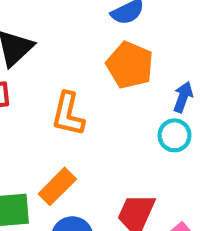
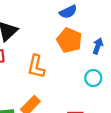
blue arrow: (183, 97) -> (98, 46), moved

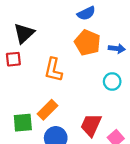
blue arrow: (98, 46) -> (117, 49), turned 77

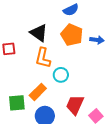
black triangle: (24, 33) -> (39, 33), moved, turned -42
cyan circle: (112, 82) -> (61, 75), moved

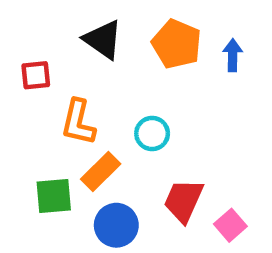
blue arrow: (97, 40) -> (233, 55), turned -96
orange L-shape: (43, 58) -> (78, 122), moved

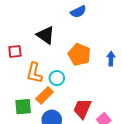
orange pentagon: (177, 44) -> (79, 55), moved
blue arrow: (233, 55) -> (111, 59), moved
cyan circle: (152, 133) -> (57, 78), moved

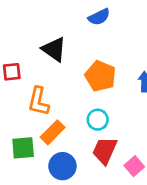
cyan circle: (57, 78) -> (98, 120), moved

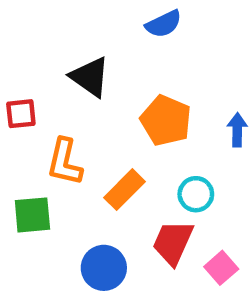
cyan circle: (98, 120) -> (196, 194), moved
orange rectangle: (53, 132) -> (124, 190), moved
green square: (23, 148) -> (32, 215), moved

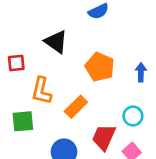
cyan circle: (196, 194) -> (133, 116), moved

